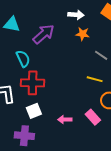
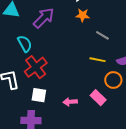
red cross: (33, 83) -> (36, 67), turned -35
white square: (34, 111) -> (39, 95), turned 35

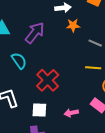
red cross: (36, 67) -> (48, 80), moved

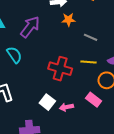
red cross: (48, 80) -> (60, 69), moved, turned -30
white square: (39, 110) -> (47, 102), moved, turned 35

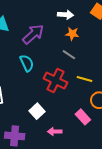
gray line: (91, 37) -> (69, 55), moved
cyan semicircle: (14, 55) -> (27, 63), moved
pink arrow: (66, 107) -> (55, 132), moved

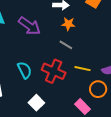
purple arrow: (33, 34) -> (29, 26), turned 80
cyan semicircle: (27, 63) -> (25, 70), moved

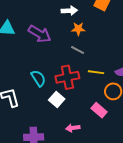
red cross: (54, 71) -> (67, 77), turned -30
white square: (36, 103) -> (57, 99), moved

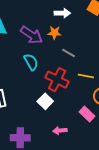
orange star: (78, 29) -> (54, 33), moved
red cross: (67, 77) -> (57, 80), turned 35
cyan semicircle: (38, 78) -> (31, 62), moved

